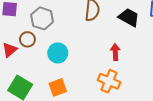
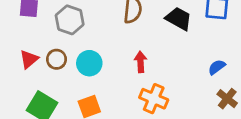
brown circle: (27, 39) -> (56, 59), moved
red arrow: (115, 52) -> (141, 62), moved

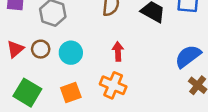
blue semicircle: (217, 67) -> (188, 56), size x1.6
orange cross: (154, 99) -> (113, 85), moved

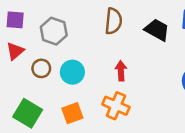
red triangle: (15, 49) -> (15, 51), moved

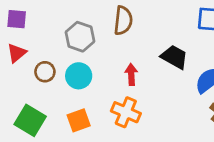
black trapezoid: (157, 30) -> (174, 57), moved
gray hexagon: (54, 31) -> (80, 37), moved

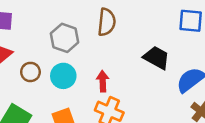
red arrow: (131, 74) -> (103, 81), moved

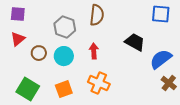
red arrow: (103, 81) -> (94, 51), moved

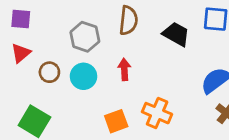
black trapezoid: (135, 42) -> (176, 34), moved
orange cross: (99, 83) -> (157, 113), moved
orange square: (64, 89) -> (116, 121), moved

